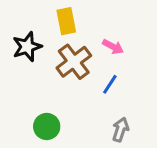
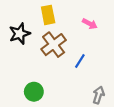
pink arrow: (113, 47) -> (90, 24), moved
gray arrow: (120, 130) -> (99, 95), moved

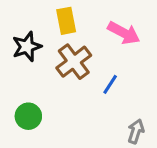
pink arrow: (90, 24) -> (124, 33), size x1.5
green circle: (34, 92) -> (28, 116), moved

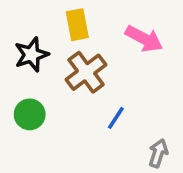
blue line: (110, 84) -> (116, 118), moved
green circle: (28, 116) -> (30, 114), moved

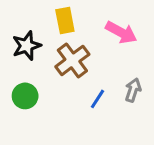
gray arrow: (158, 153) -> (133, 90), moved

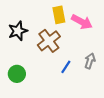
yellow rectangle: (65, 21) -> (59, 15), moved
green circle: (25, 96) -> (17, 74), moved

